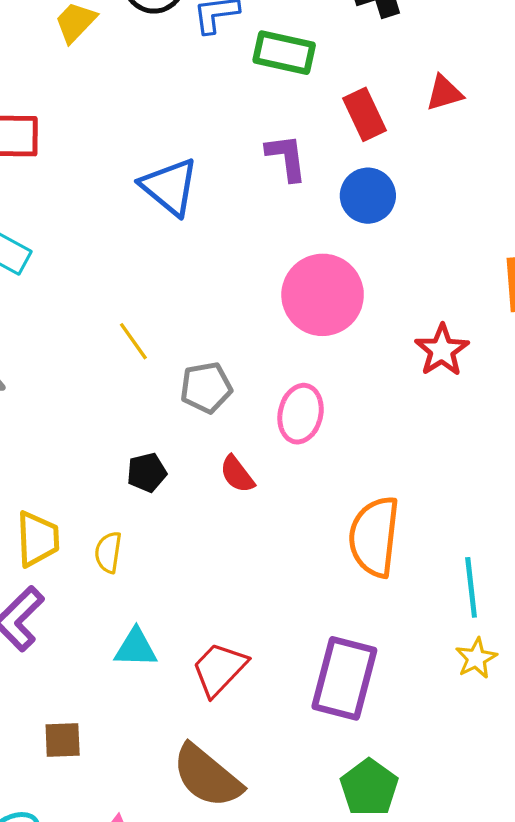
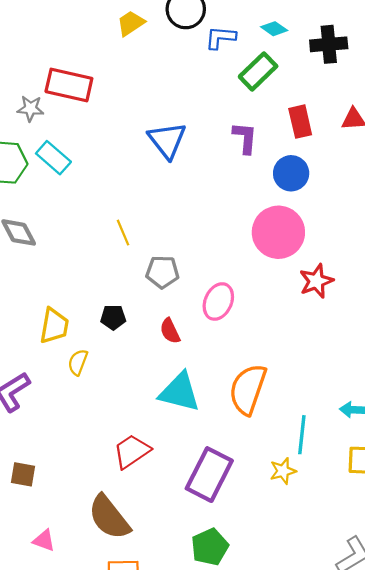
green rectangle: (284, 53) -> (258, 71), turned -69
pink circle: (323, 295) -> (278, 232), moved
yellow trapezoid: (38, 539) -> (54, 326), moved
cyan triangle: (136, 648) -> (180, 392), moved, size x1.5
yellow star: (476, 658) -> (283, 471), moved

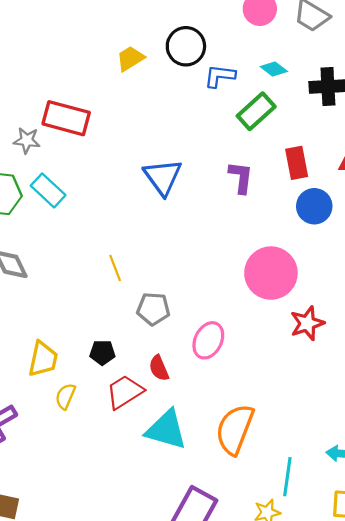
blue circle: (291, 173) -> (314, 206), moved
red trapezoid: (132, 451) -> (125, 392), moved

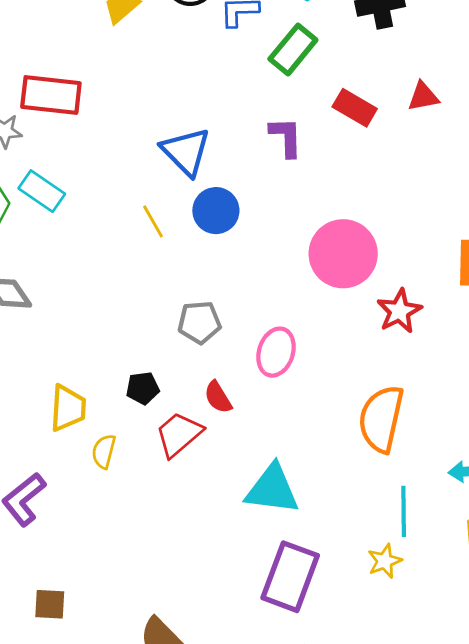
red rectangle: (297, 163) -> (355, 108), turned -40
blue circle: (314, 206) -> (216, 211), moved
yellow line: (115, 268) -> (153, 221), moved
orange semicircle: (235, 429) -> (381, 419), moved
cyan triangle: (166, 430) -> (272, 489), moved

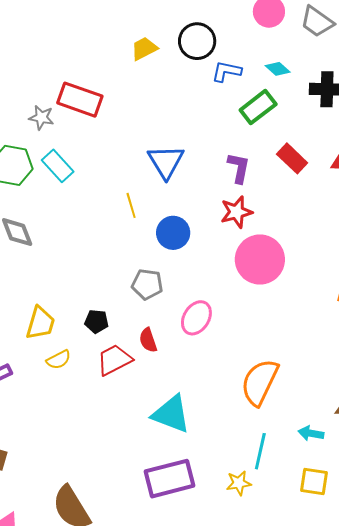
blue circle: (216, 211) -> (173, 233), moved
red star: (399, 311) -> (236, 212), moved
yellow semicircle: (104, 451) -> (59, 360), turned -145
purple rectangle: (290, 577) -> (170, 479), turned 42

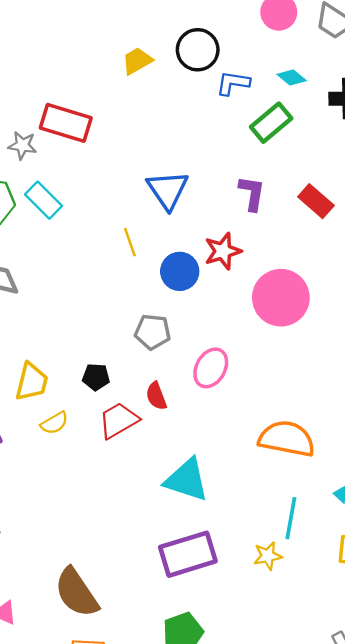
red rectangle: (292, 158) -> (316, 201), moved
red star: (236, 212) -> (223, 251), moved
orange semicircle: (260, 382) -> (287, 439), turned 78

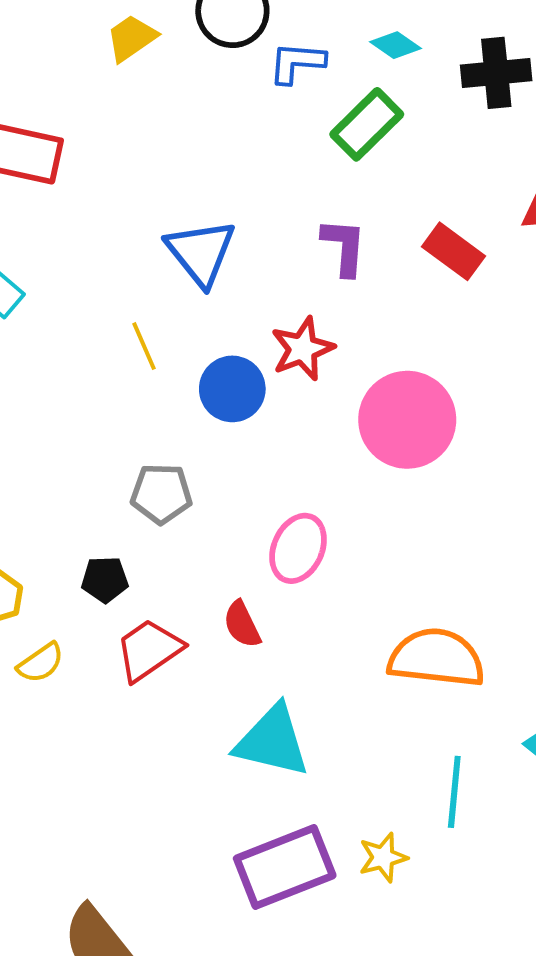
gray pentagon: (153, 332) -> (161, 494), moved
red semicircle: (156, 396) -> (242, 624), moved
yellow star: (268, 556) -> (383, 857), moved

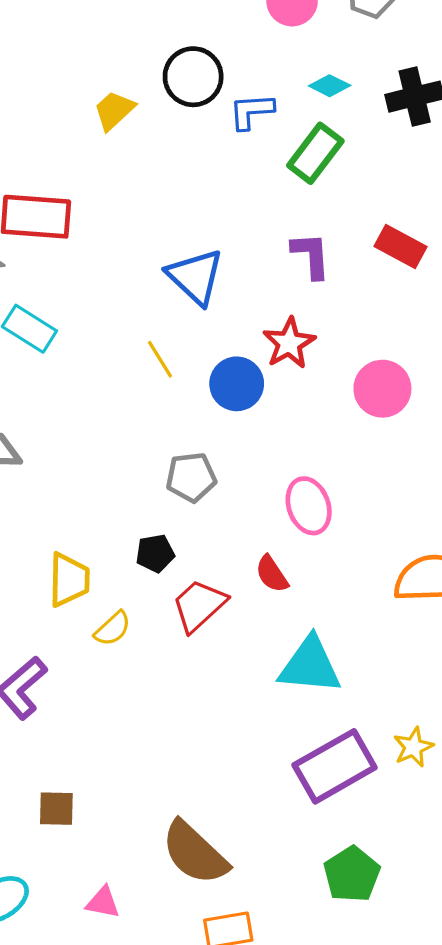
pink circle: (407, 420) -> (382, 389), size x0.7
pink ellipse: (298, 548) -> (309, 506), turned -36

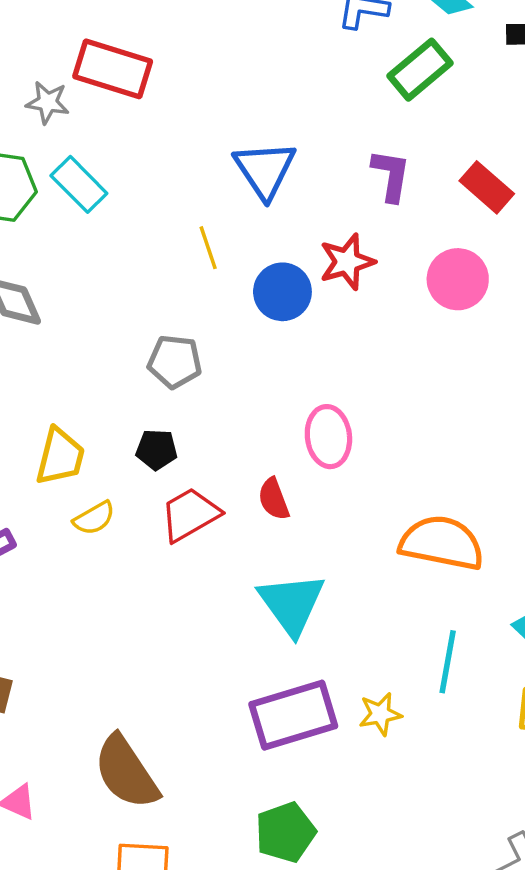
pink circle: (382, 389) -> (458, 279), moved
gray pentagon: (191, 477) -> (175, 362), moved
cyan triangle: (310, 665) -> (292, 604), turned 36

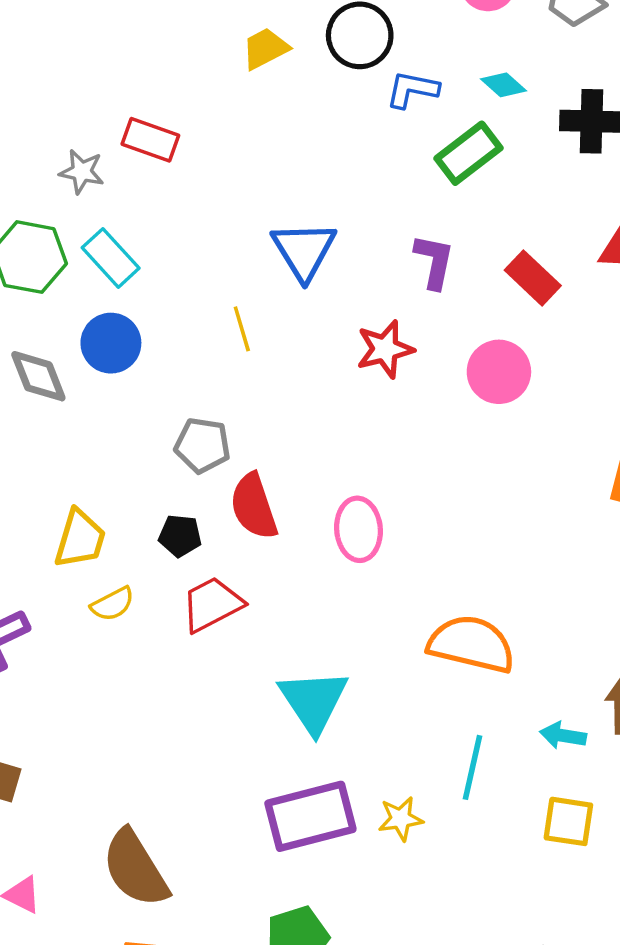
red rectangle: (113, 69) -> (150, 140), size x0.7
blue circle: (282, 292) -> (111, 343), moved
red semicircle: (274, 499) -> (254, 506), moved, size x1.5

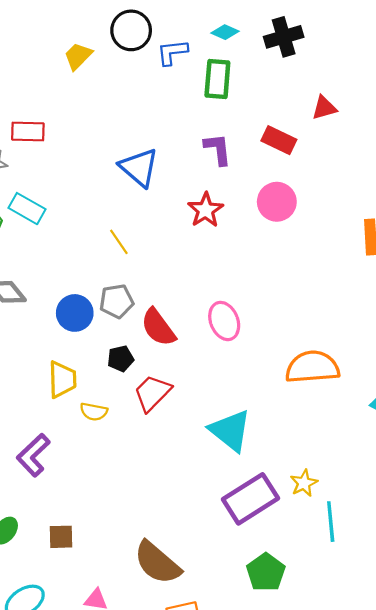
green rectangle: (469, 153) -> (217, 79), turned -30
yellow line: (242, 329) -> (119, 242), moved
blue circle: (111, 343) -> (75, 313), moved
yellow semicircle: (113, 604) -> (94, 412), turned 56
cyan line: (473, 767) -> (331, 522), moved

